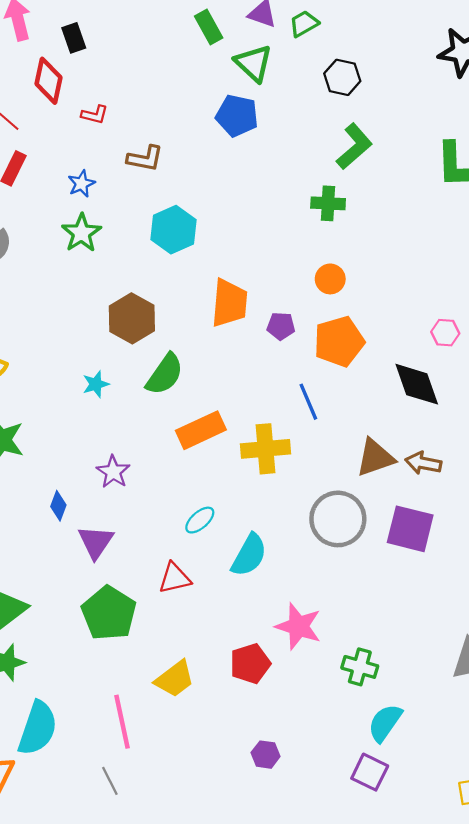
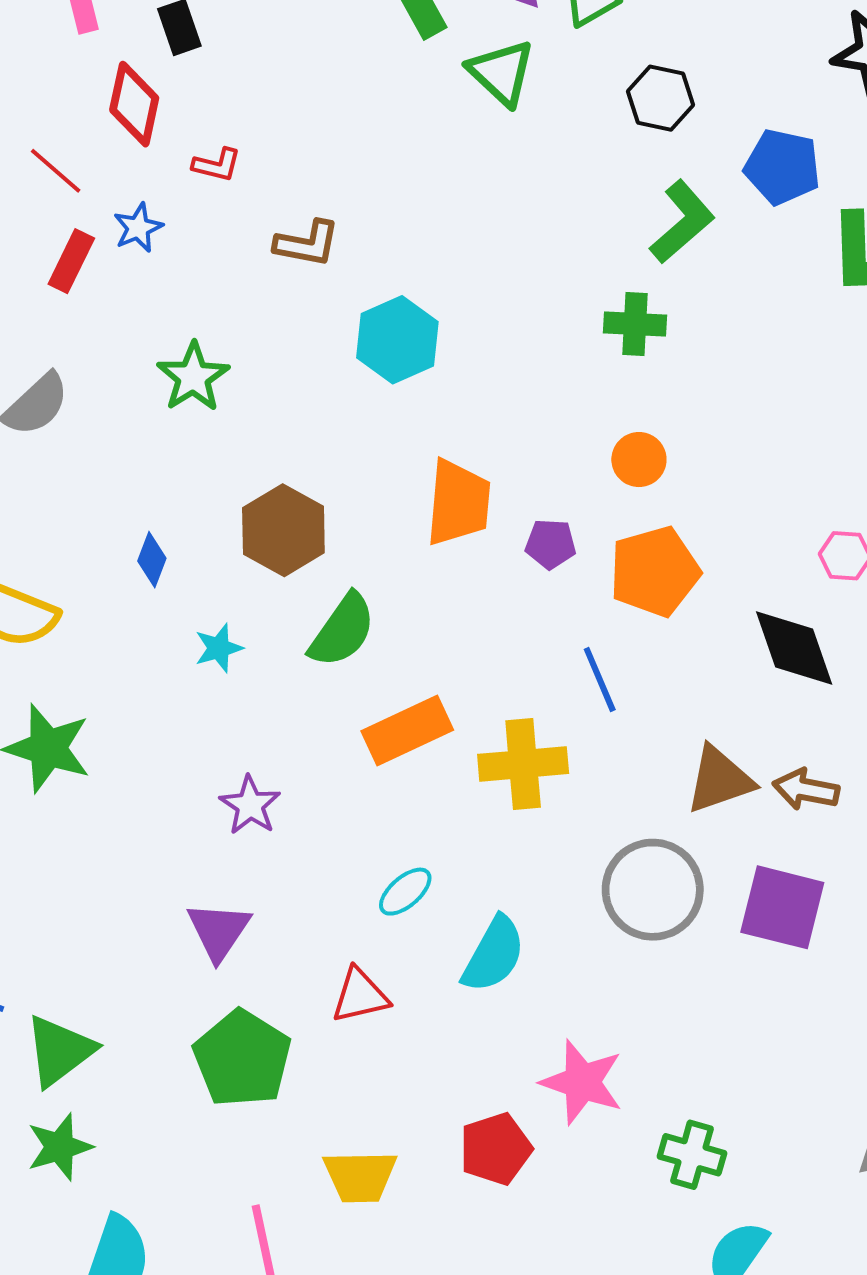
blue pentagon: (237, 116) -> (782, 167), moved
blue star: (81, 184) -> (138, 228), moved
cyan hexagon: (173, 230) -> (397, 340), moved
blue diamond: (58, 506) -> (152, 560), moved
yellow trapezoid: (175, 679) -> (360, 1176), turned 36

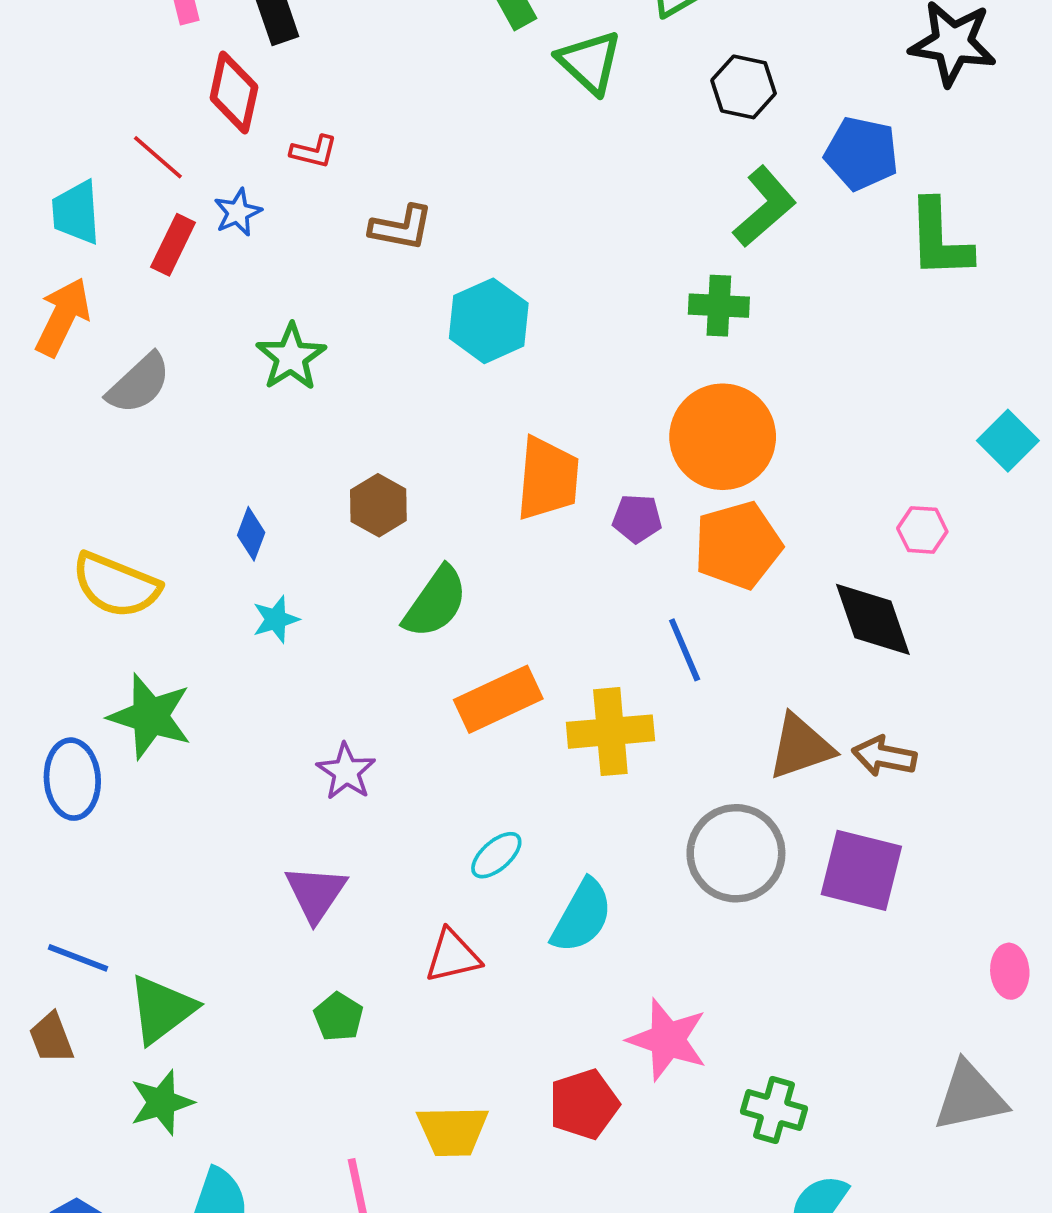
orange circle: (639, 460) -> (723, 437), size x2.0
brown hexagon: (283, 530) -> (378, 505), size x0.7
cyan star: (219, 648) -> (276, 619), moved
green pentagon: (242, 1059) -> (339, 1017), size x0.5

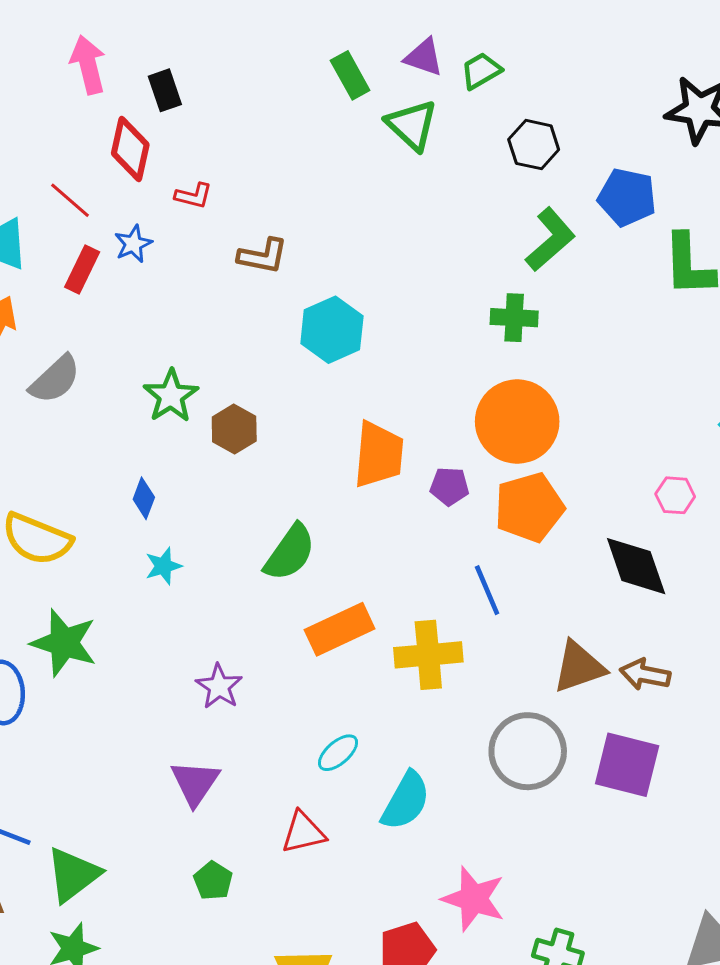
green star: (291, 357) -> (171, 396), moved
brown hexagon: (378, 505) -> (234, 429), moved

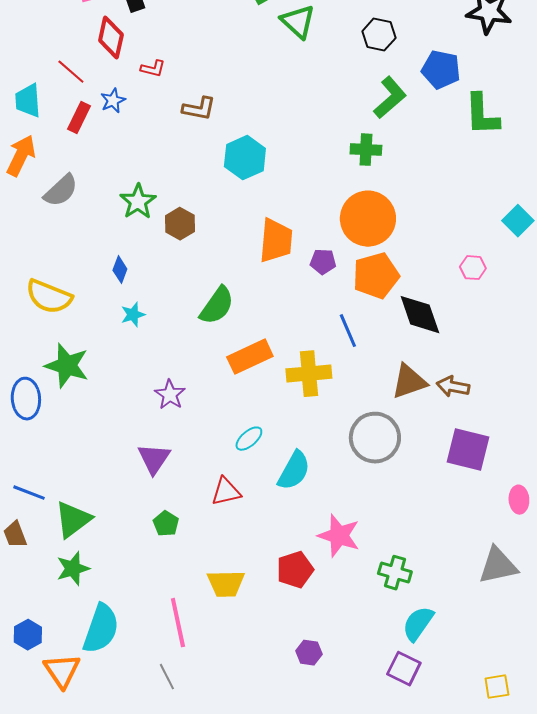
black diamond: (636, 566) -> (420, 315), moved
purple square: (627, 765) -> (468, 450), moved

